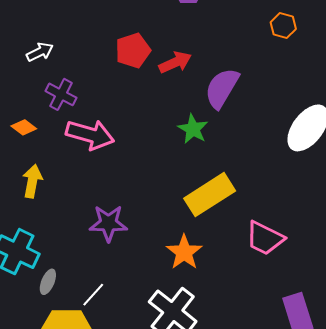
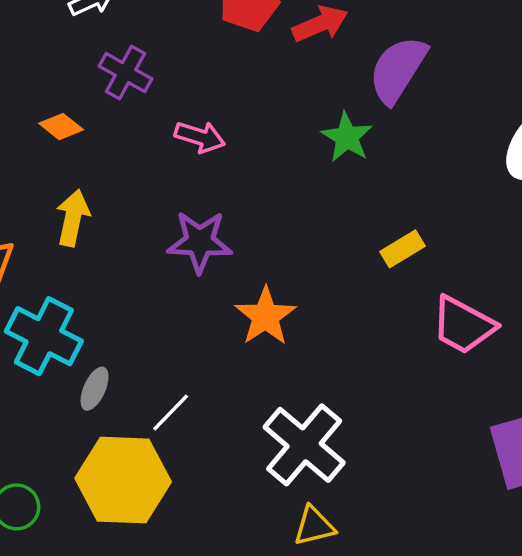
pink arrow: (90, 135) -> (200, 137), moved, size x0.6
yellow rectangle: (210, 195) -> (403, 249), moved, size x0.5
purple star: (108, 223) -> (200, 242), moved
orange star: (184, 252) -> (265, 316), moved

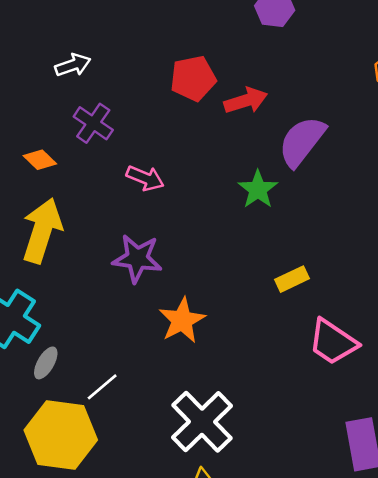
yellow arrow: (73, 218) -> (42, 231), size x1.5

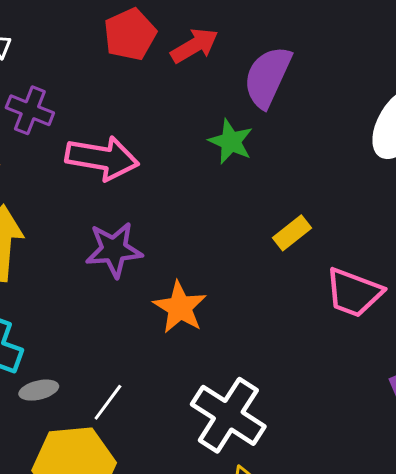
pink arrow: (145, 178) -> (102, 158), size x1.6
gray ellipse: (46, 363) -> (39, 390), turned 60

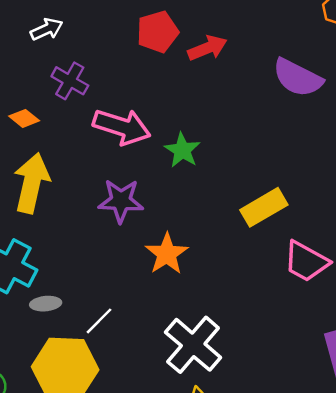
purple semicircle: (268, 77) -> (298, 78), moved, turned -96
green star: (231, 142) -> (182, 150), moved
yellow rectangle: (292, 233) -> (264, 207), size x1.5

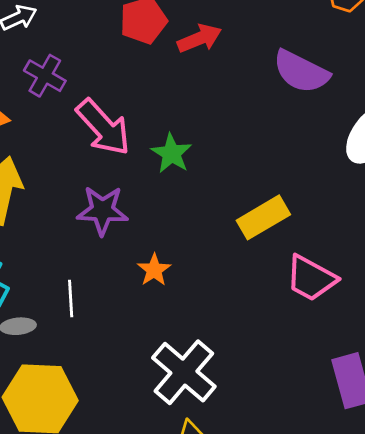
pink arrow: (122, 127) -> (103, 127), turned 30
orange star: (167, 254) -> (154, 270), size x0.7
white line: (99, 321) -> (71, 299), moved, turned -48

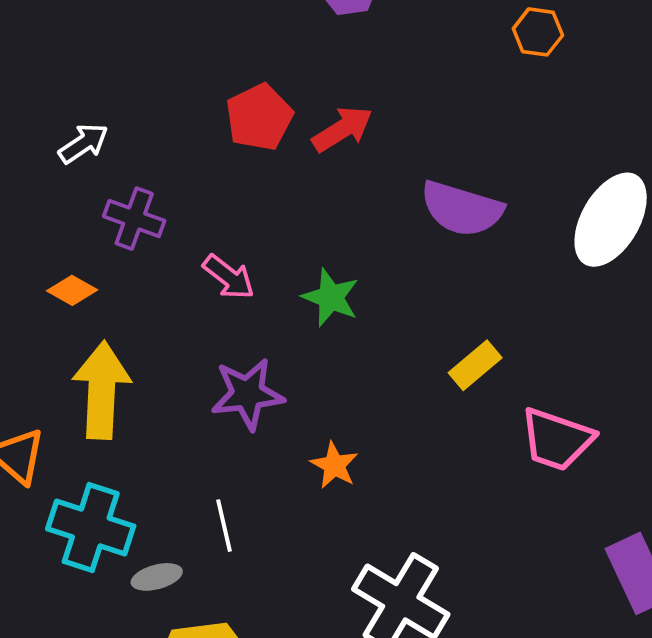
purple semicircle: (301, 72) -> (462, 209), moved
pink arrow: (103, 127) -> (229, 277), size x0.6
yellow rectangle: (263, 217) -> (475, 365), size x0.7

